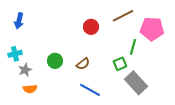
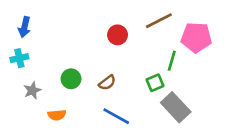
cyan cross: (15, 54) -> (19, 58), moved
orange semicircle: (30, 89) -> (57, 115), moved

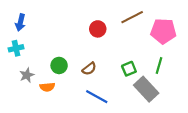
green line: (172, 61) -> (159, 65), moved
orange semicircle: (57, 115) -> (47, 87), moved

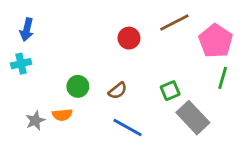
pink pentagon: (163, 31) -> (216, 41), turned 30
green line: (159, 65) -> (223, 78), moved
gray star: (27, 75) -> (35, 120), moved

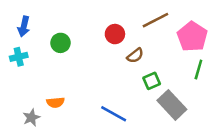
green circle: (78, 86) -> (60, 43), moved
brown semicircle: (118, 91) -> (135, 56), moved
gray star: (35, 120) -> (31, 118), moved

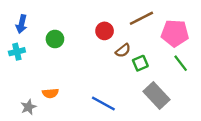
pink pentagon: (192, 37) -> (175, 33), turned -30
green line: (198, 69) -> (181, 63), turned -54
green square: (152, 81) -> (140, 63), moved

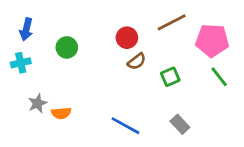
brown semicircle: (123, 51) -> (137, 61), moved
gray rectangle: (156, 95) -> (180, 124), moved, size x0.6
gray star: (28, 107) -> (37, 103), moved

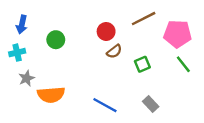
gray star: (37, 103) -> (27, 78), moved
orange semicircle: (61, 113) -> (51, 95), size x1.6

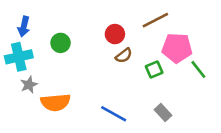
pink pentagon: (177, 34) -> (177, 48), moved
cyan cross: (17, 53) -> (19, 57), size x1.5

